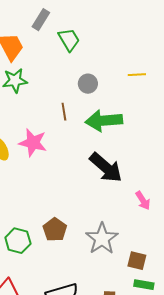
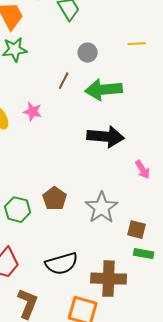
brown line: (64, 112) -> (64, 81), turned 36
pink star: (33, 143) -> (33, 112), size x0.7
black arrow: (106, 168) -> (106, 137), turned -36

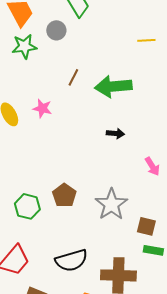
gray circle: (88, 53) -> (56, 30), moved
black arrow: (106, 137) -> (115, 133), size x0.5

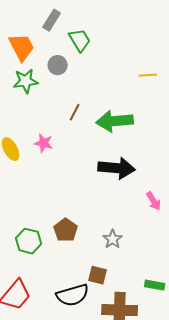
black arrow: (115, 133) -> (117, 168), size x2.0
gray star: (111, 204) -> (113, 239), size x0.6
brown square: (146, 226) -> (98, 275), moved

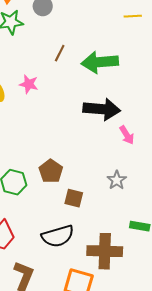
pink arrow: (154, 201) -> (127, 135), moved
gray star: (113, 239) -> (117, 180), moved
brown square: (98, 275) -> (74, 198), moved

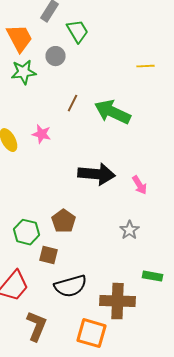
green arrow: (100, 62) -> (112, 112), turned 30
black arrow: (102, 109) -> (96, 174), moved
brown square: (74, 198) -> (48, 255), moved

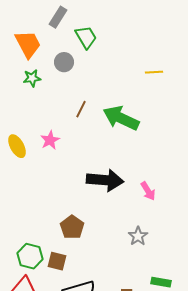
green star: (24, 72) -> (32, 78), size x0.7
pink star: (42, 134) -> (50, 140), turned 30
green hexagon: (26, 232) -> (30, 256), moved

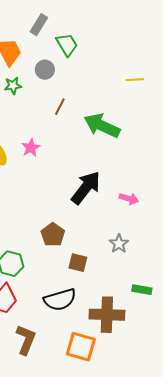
brown line: (81, 109) -> (60, 107), moved
black arrow: (105, 180) -> (86, 188), turned -57
pink arrow: (148, 191) -> (129, 199), turned -42
brown square: (57, 261) -> (78, 263), moved

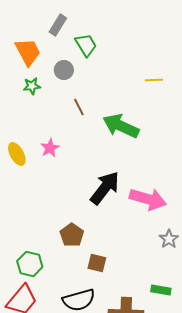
brown line: (60, 107) -> (79, 107), turned -54
pink arrow: (129, 199) -> (148, 199), size x1.8
gray star: (119, 244) -> (169, 239), moved

